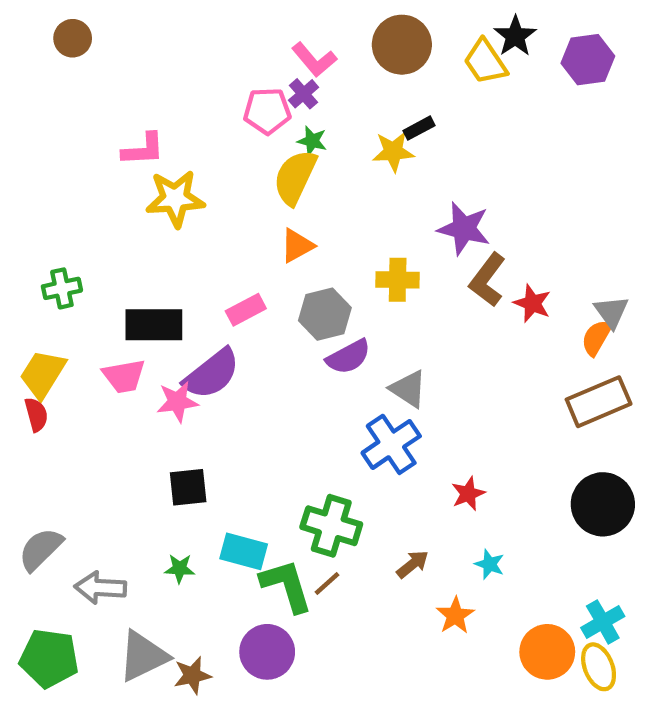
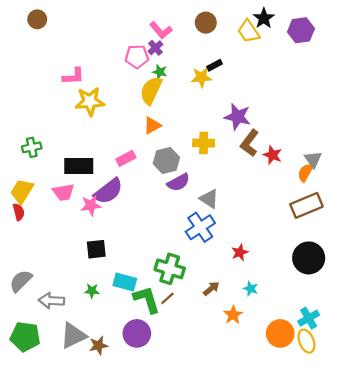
brown circle: (402, 45) -> (206, 23), size x0.7

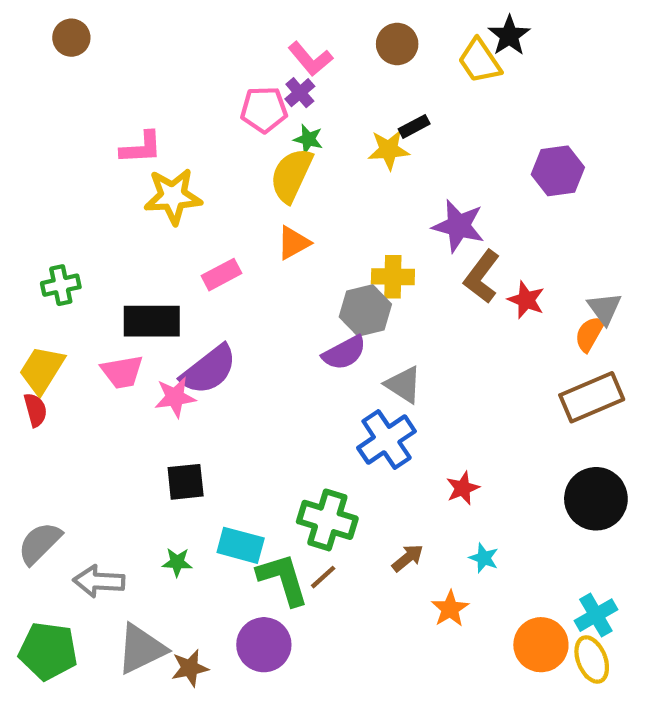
purple hexagon: (301, 30) -> (558, 171), moved
pink rectangle: (126, 158) -> (222, 275), moved
gray hexagon: (166, 161) -> (365, 311), moved

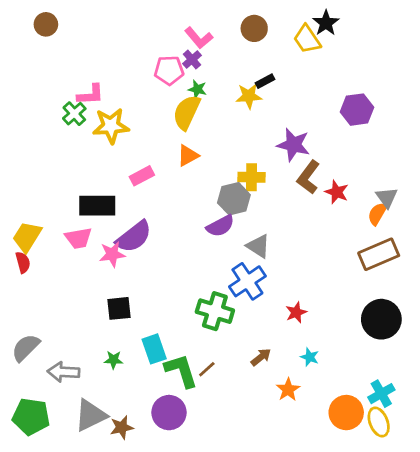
green cross: (61, 285) -> (74, 114), moved, turned -30
green cross: (327, 520) -> (215, 311), moved
cyan rectangle: (241, 545) -> (154, 349), turned 56

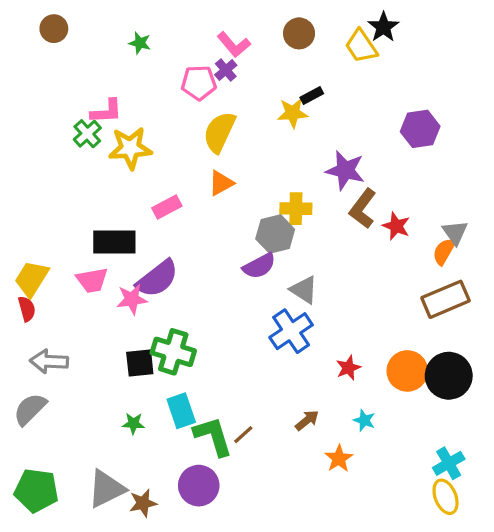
green star: (197, 89) -> (140, 43), moved
green cross: (215, 311) -> (173, 352), moved
gray arrow: (63, 372) -> (49, 361), moved
orange circle: (346, 413) -> (407, 371), moved

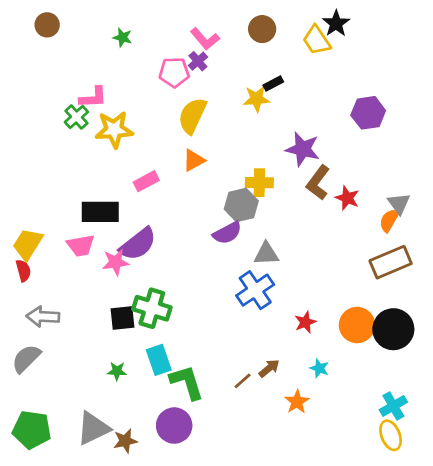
gray triangle: (304, 290) -> (266, 254), turned -36
brown line: (243, 435) -> (243, 381), moved

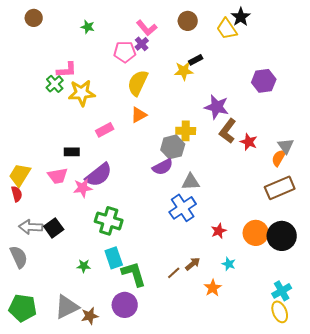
black rectangle: (100, 212) -> (72, 152), size x0.6
black square: (123, 318) -> (54, 228), moved, turned -30
gray semicircle: (26, 359) -> (19, 257), turned 110

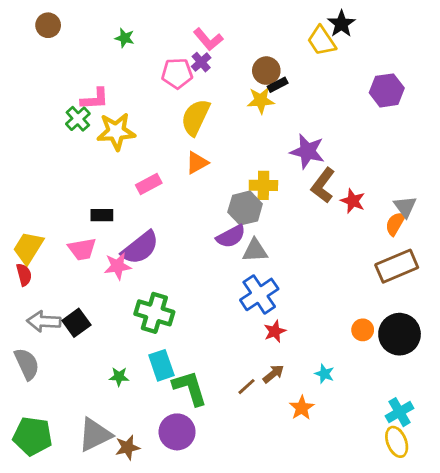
brown circle: (188, 21) -> (266, 71), moved
purple hexagon: (264, 81) -> (387, 90), moved
gray triangle: (191, 182) -> (255, 251), moved
red star: (219, 231) -> (275, 331), moved
orange circle: (256, 233) -> (363, 330), size x0.6

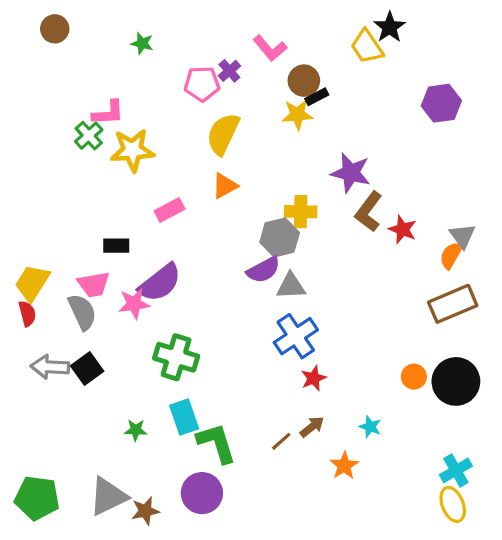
pink L-shape: (208, 39) -> (270, 48), moved
gray semicircle: (27, 364) -> (82, 312), moved

